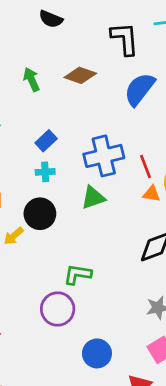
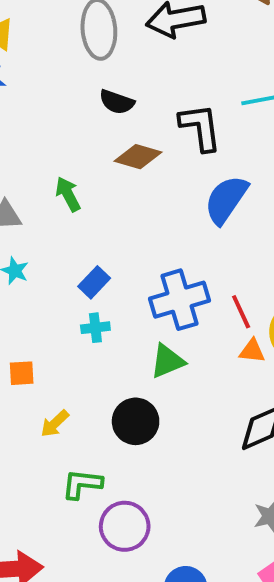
black semicircle: (51, 19) -> (117, 102), moved
brown diamond: (80, 75) -> (138, 157), moved
black circle: (40, 214) -> (136, 421), moved
green L-shape: (78, 274) -> (82, 484), moved

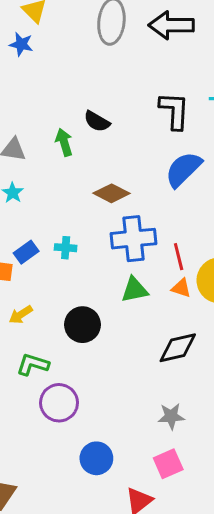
black semicircle: (117, 102) -> (97, 121), moved
brown diamond: (138, 157) -> (111, 193), moved
blue rectangle: (94, 282) -> (26, 252), moved
green triangle: (167, 361) -> (135, 290), moved

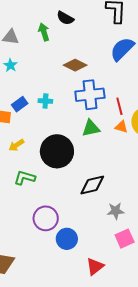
black circle: (82, 325) -> (57, 151), size x1.4
black diamond: (178, 348) -> (92, 185), moved
purple circle: (59, 403) -> (46, 218), moved
pink square: (168, 464) -> (125, 239), moved

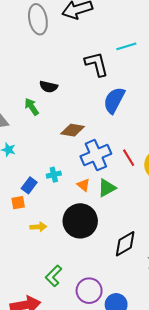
orange triangle: (121, 127) -> (83, 185), moved, turned 40
yellow arrow: (16, 145) -> (38, 227), turned -133
green L-shape: (25, 178) -> (54, 276), moved, turned -45

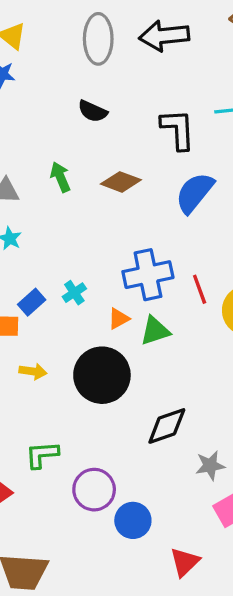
black semicircle: (49, 87) -> (93, 111), moved
brown diamond: (73, 130) -> (121, 182), moved
cyan cross: (54, 175) -> (74, 293), turned -32
orange triangle: (83, 185) -> (119, 319), turned 40
green L-shape: (54, 276) -> (42, 455), turned 30

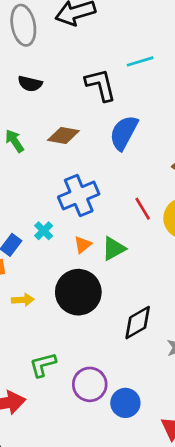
blue cross: (148, 275) -> (79, 196), moved

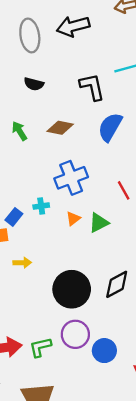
cyan cross: (44, 231) -> (41, 206), turned 35
black circle: (78, 292) -> (72, 289), moved
green L-shape: (43, 365) -> (40, 347), moved

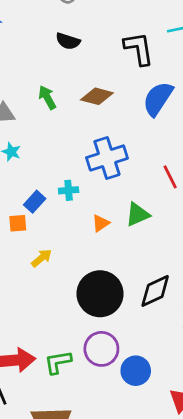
orange triangle: (73, 219) -> (101, 223), moved
yellow arrow: (22, 263) -> (42, 258), turned -42

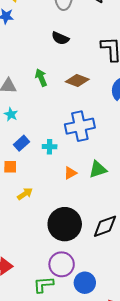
blue rectangle: (35, 202) -> (22, 143), moved
green L-shape: (58, 362) -> (43, 285), moved

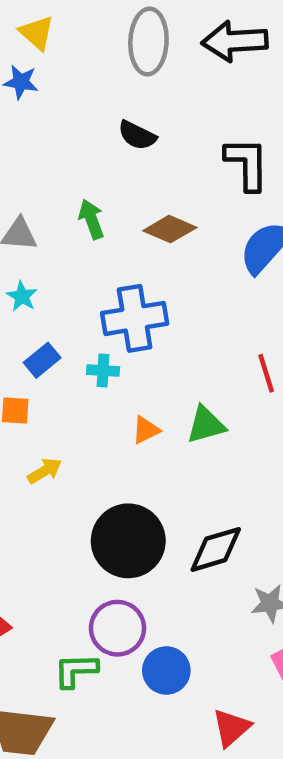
blue cross: (80, 126) -> (135, 318), moved

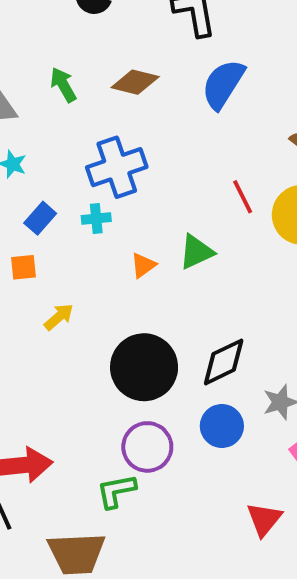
blue circle: (166, 670) -> (222, 426), moved

